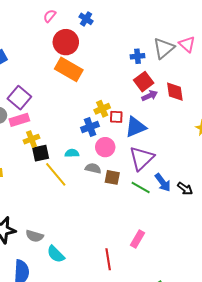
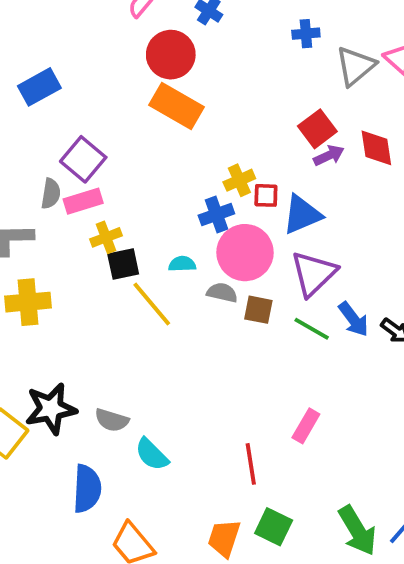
blue cross: (138, 56) -> (306, 34), moved
pink circle: (105, 147) -> (245, 253), size x1.5

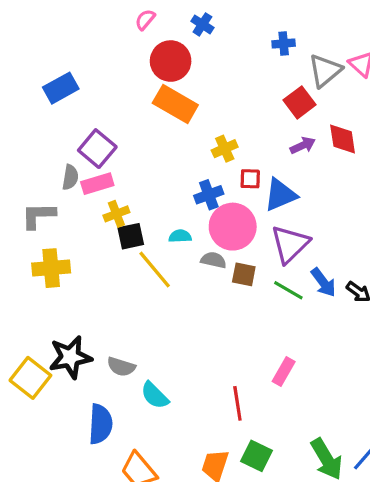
red square: (317, 129) -> (300, 102), moved
yellow cross: (239, 180) -> (225, 149), moved

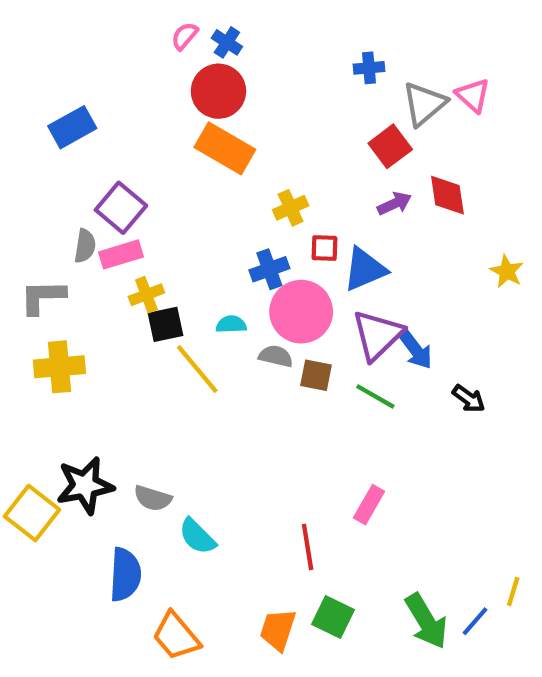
blue cross: (202, 24) -> (227, 42), moved
blue arrow: (323, 282) -> (416, 350), moved

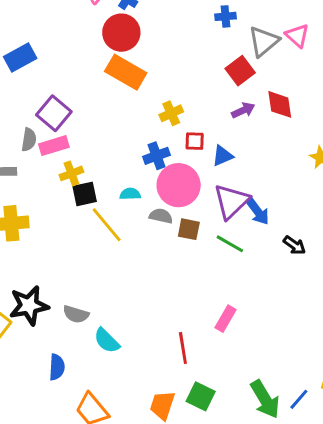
blue triangle: (365, 269) -> (223, 156), size x0.7
blue semicircle: (125, 575) -> (57, 367), size x0.7

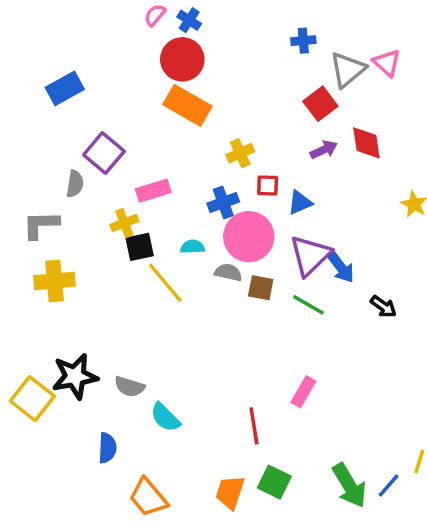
pink rectangle: (54, 146) -> (153, 191), moved

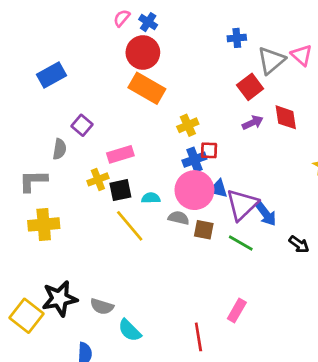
purple square: (104, 153) -> (82, 125), size x0.7
blue cross: (223, 203) -> (194, 160), moved
blue triangle: (300, 203) -> (218, 189), moved, turned 36
black square: (140, 247) -> (120, 190), moved

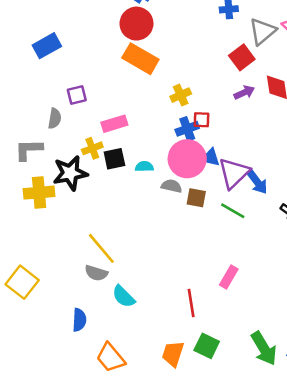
purple square: (82, 125) -> (77, 95), turned 36
yellow line: (130, 226) -> (101, 248), moved
black star: (60, 299) -> (70, 173), moved

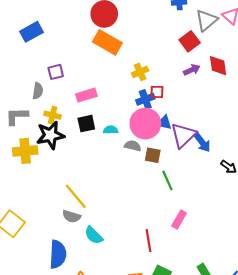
yellow cross: (92, 148) -> (53, 115), moved, turned 35
green line: (233, 211) -> (167, 181), moved, turned 36
blue semicircle: (79, 320) -> (58, 254), size x1.5

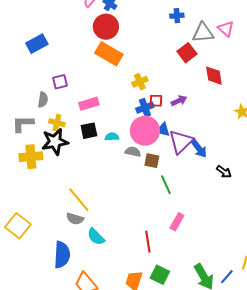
gray triangle: (206, 20) -> (203, 33), turned 35
purple arrow: (192, 70) -> (179, 101), moved

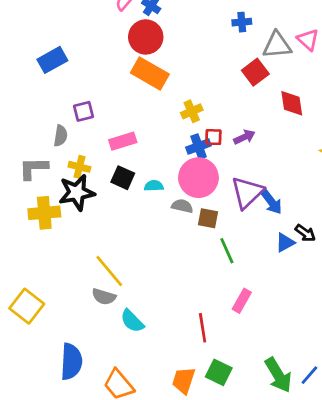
blue triangle: (163, 130) -> (285, 243), moved, turned -42
black square: (89, 131) -> (123, 178), turned 36
blue semicircle: (62, 255) -> (71, 362), moved

